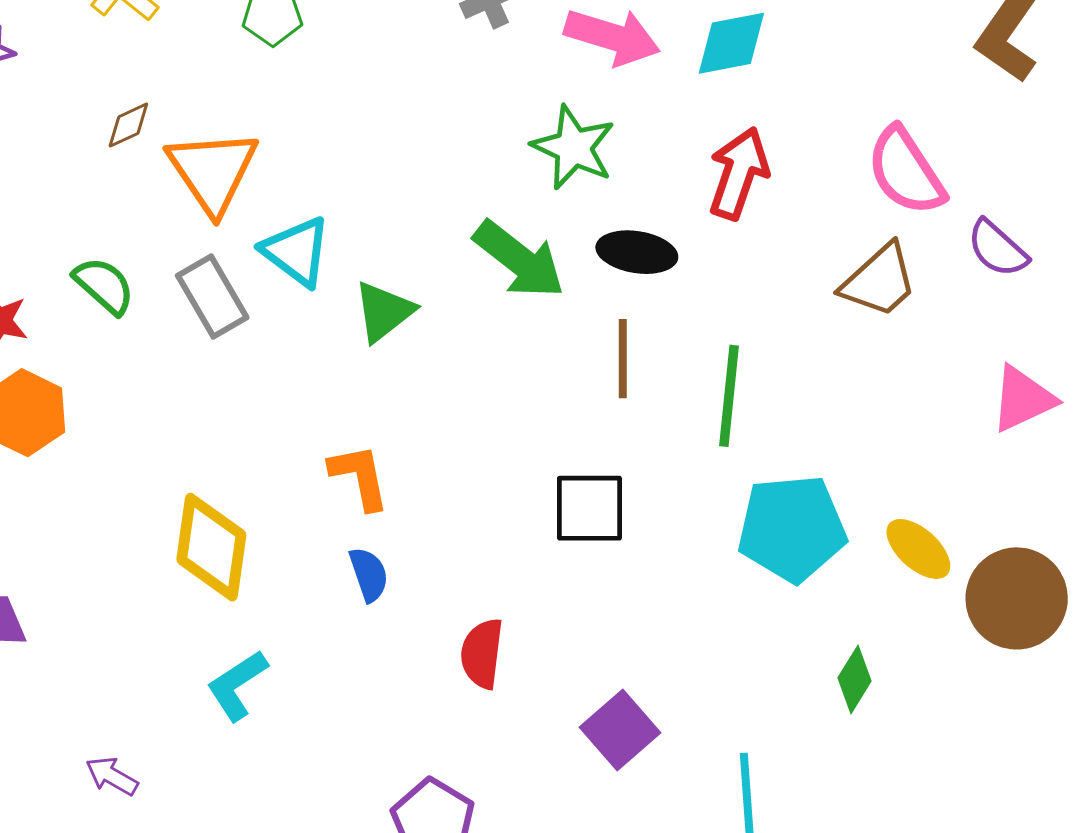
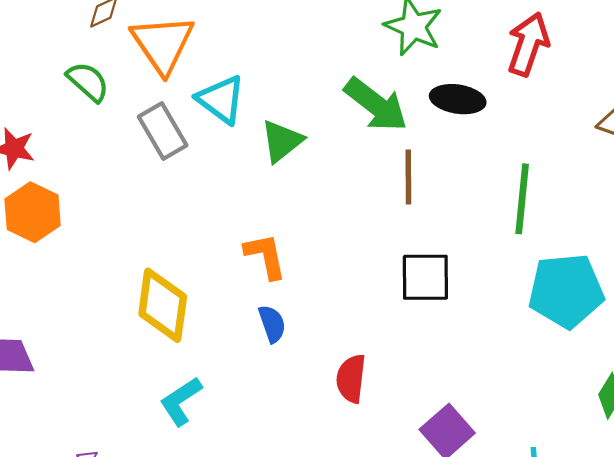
green semicircle: (104, 286) -> (88, 82), moved
brown line: (623, 359) -> (408, 177), moved

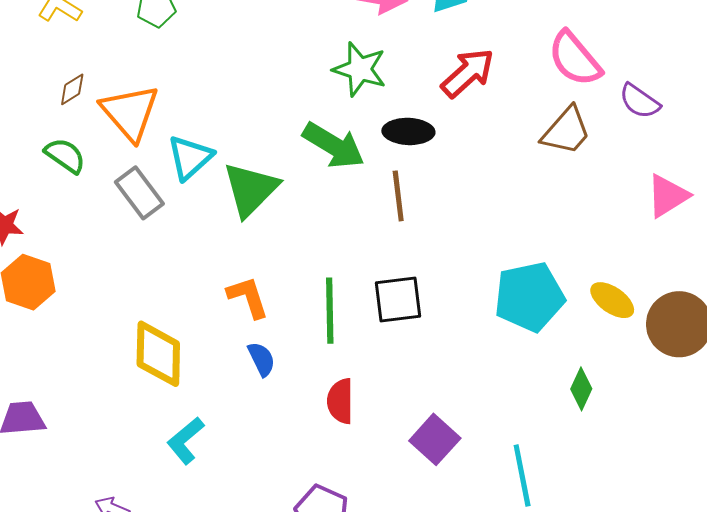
red arrow: (528, 44) -> (468, 73), turned 36
cyan triangle: (221, 99) -> (190, 157), turned 48
green triangle: (282, 141) -> (251, 189), size x1.4
brown line: (408, 177) -> (398, 196), moved
green line: (522, 199) -> (330, 311), moved

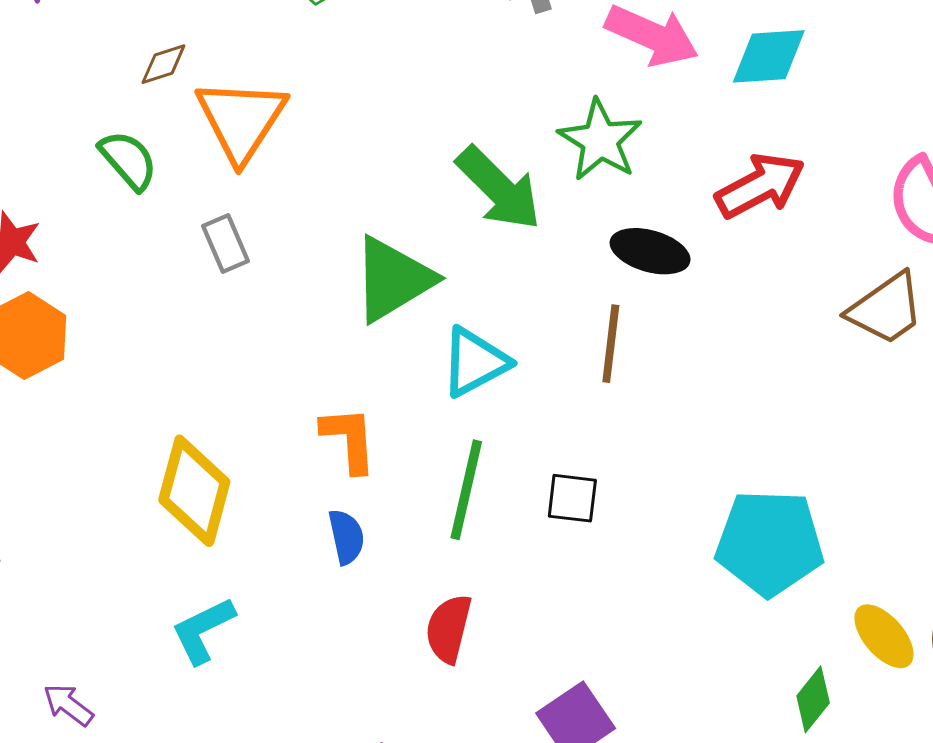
green arrow: (334, 145) -> (499, 188), moved
cyan triangle: (190, 157) -> (475, 362), moved
gray rectangle: (139, 193) -> (226, 244), size x0.7
black square: (398, 299) -> (572, 498), size x0.7
yellow ellipse: (612, 300) -> (884, 636), moved

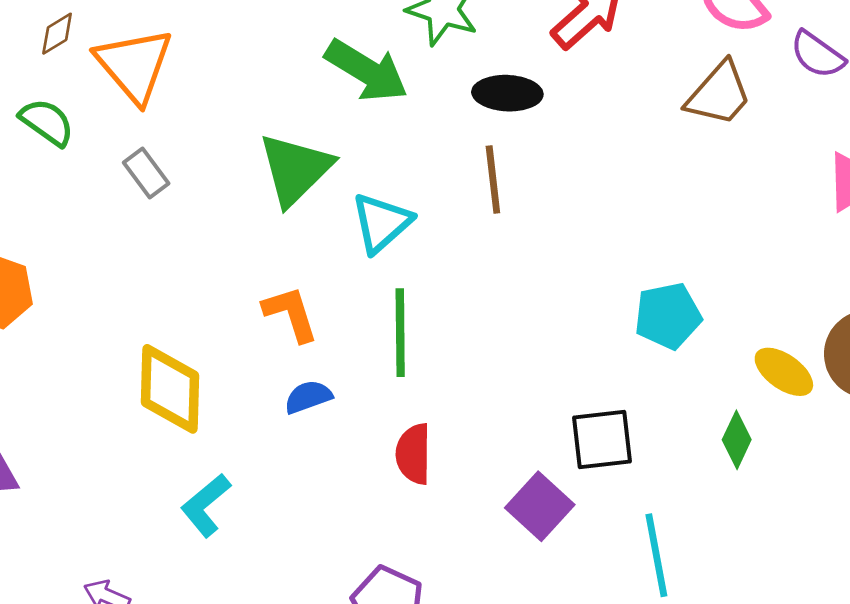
black square: (572, 498) -> (602, 439), moved, size x1.4
blue semicircle: (346, 537) -> (308, 397), turned -84
cyan pentagon: (770, 543) -> (668, 316), size x0.7

